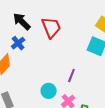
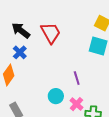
purple line: (71, 75) -> (77, 78), turned -32

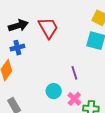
black arrow: (21, 30) -> (18, 26), turned 126
blue cross: (20, 52) -> (17, 48), turned 32

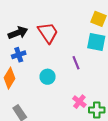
purple line: (74, 73) -> (76, 63), moved
cyan circle: (54, 91) -> (48, 77), moved

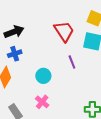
red trapezoid: (48, 33) -> (64, 31), moved
pink cross: (79, 102) -> (42, 102), moved

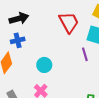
purple line: (72, 62) -> (85, 54), moved

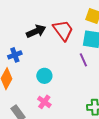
black arrow: (19, 18) -> (36, 31), moved

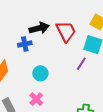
blue cross: (15, 55) -> (25, 44), moved
purple line: (83, 60) -> (81, 64), turned 48

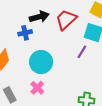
red trapezoid: (66, 31) -> (66, 20), turned -105
cyan circle: (40, 73) -> (41, 62), size x1.5

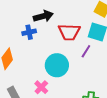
red trapezoid: (66, 20) -> (69, 32), moved, turned -135
cyan circle: (41, 62) -> (57, 65), moved

